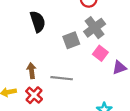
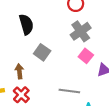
gray square: (71, 40) -> (42, 52), moved, turned -35
gray line: (62, 78) -> (69, 91), moved

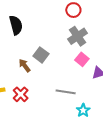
black semicircle: (26, 24) -> (16, 25), moved
brown arrow: (19, 71) -> (25, 65), moved, turned -32

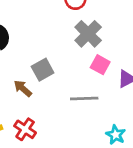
gray square: (41, 55) -> (43, 70), turned 35
gray line: (66, 92) -> (84, 99), moved

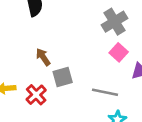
gray square: (43, 70) -> (63, 77), moved
gray line: (84, 99) -> (105, 92), moved

